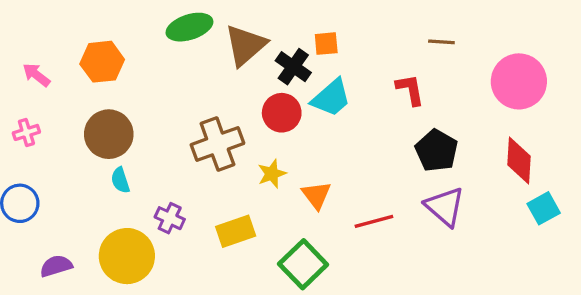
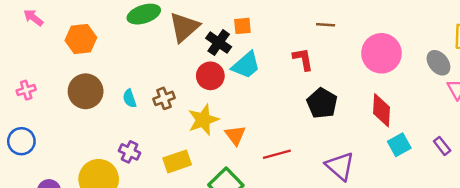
pink arrow: (36, 75) -> (33, 18), moved
brown cross: (217, 144) -> (164, 98), size x0.6
yellow star: (272, 174) -> (203, 120), size x1.5
cyan semicircle: (120, 180) -> (130, 98), moved
purple triangle: (445, 207) -> (340, 166), moved

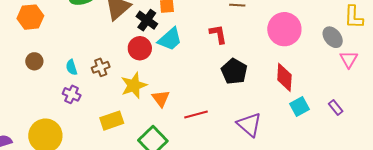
brown circle: (86, 91) -> (34, 61), size x0.6
purple cross: (130, 152) -> (72, 94), moved

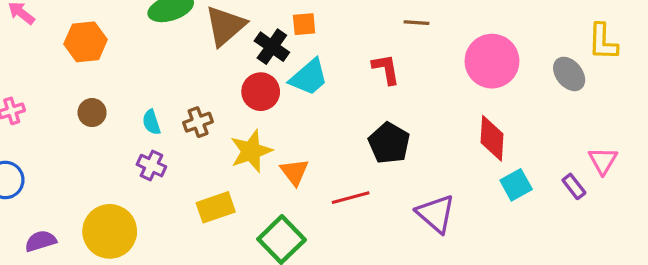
pink triangle: (349, 59) -> (603, 161), moved
black pentagon: (234, 71) -> (389, 143), moved

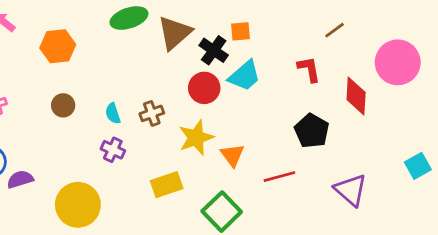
brown line: (416, 23) -> (335, 30), turned -40
red diamond: (492, 138) -> (356, 96), moved
purple semicircle: (41, 241) -> (20, 179), moved

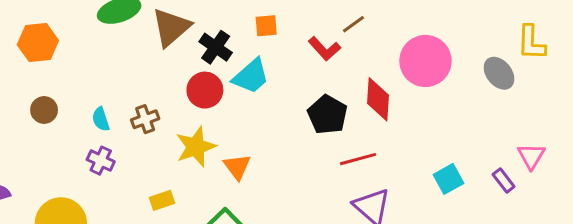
orange square: (240, 31) -> (266, 26), moved
red L-shape: (309, 69) -> (324, 49), moved, turned 148
black pentagon: (312, 131) -> (327, 115), moved
red line: (279, 177) -> (358, 159), moved
yellow rectangle: (167, 185) -> (162, 200), size x0.7

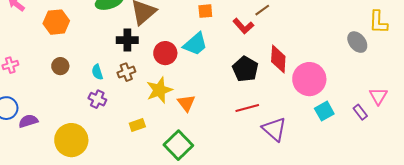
black cross: (216, 47) -> (127, 40), moved, turned -35
pink circle: (425, 61) -> (309, 79), moved
red line: (358, 159) -> (247, 108), moved

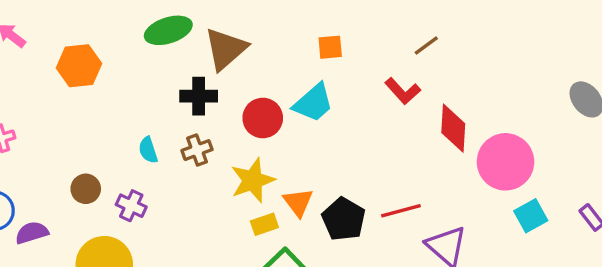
red L-shape: (243, 26) -> (403, 91), moved
brown circle: (60, 66) -> (86, 189), moved
black pentagon: (245, 69) -> (344, 219), moved
purple cross: (97, 99) -> (131, 206), moved
yellow rectangle: (137, 125) -> (264, 224), moved

